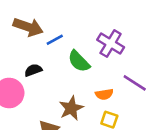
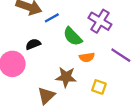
orange semicircle: (104, 94) -> (87, 57), moved
brown star: (71, 108) -> (66, 77), turned 30

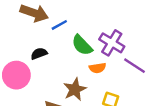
purple cross: (100, 21) -> (112, 43), moved
brown star: (66, 77) -> (75, 89), turned -30

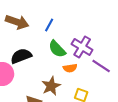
blue line: (59, 25) -> (49, 25), moved, turned -32
black semicircle: (39, 54) -> (21, 56), size x1.5

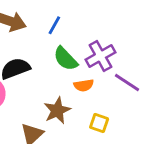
purple cross: (82, 47) -> (100, 56), turned 30

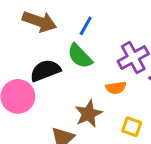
green semicircle: (66, 59) -> (80, 56), moved

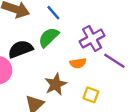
blue line: (86, 26) -> (53, 13), turned -70
green semicircle: (80, 56) -> (49, 37), turned 90

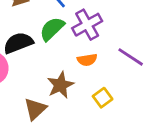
purple cross: (92, 39) -> (87, 25), moved
yellow square: (91, 95) -> (103, 98), turned 35

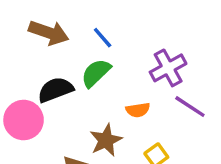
purple cross: (87, 25) -> (168, 68), moved

